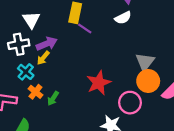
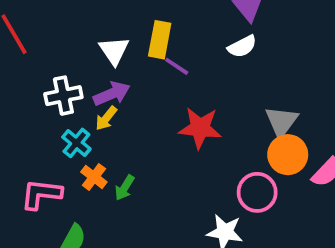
white triangle: (31, 20) -> (114, 51), moved
red star: (99, 83) -> (200, 128), moved, turned 30

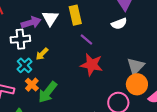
yellow rectangle: (160, 40) -> (75, 15), turned -30
purple line: (177, 66) -> (86, 39), moved
purple arrow: (112, 94) -> (31, 23), moved
green arrow: (125, 188) -> (48, 92), size x1.6

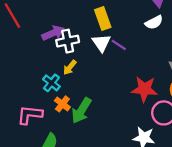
white triangle: (50, 18) -> (101, 43), moved
white cross: (20, 39) -> (68, 41), moved
red star: (92, 65) -> (144, 89), moved

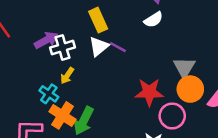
white triangle: (101, 43) -> (99, 46), turned 30
orange cross: (62, 104) -> (63, 115), size x1.5

